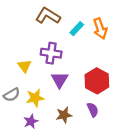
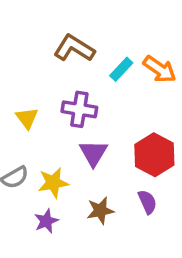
orange arrow: (100, 29) -> (160, 69), turned -36
yellow triangle: (24, 66) -> (27, 118), moved

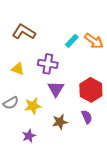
brown L-shape: (74, 48) -> (24, 32), moved
yellow triangle: (27, 118) -> (18, 69), turned -32
purple star: (46, 221) -> (29, 136), moved

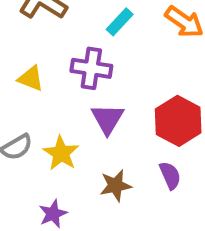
cyan rectangle: (72, 41) -> (120, 22), moved
yellow star: (33, 106) -> (61, 153), turned -30

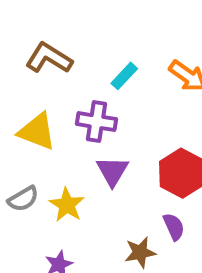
yellow triangle: (31, 78) -> (37, 131), size x1.5
brown star: (116, 186) -> (140, 252), moved

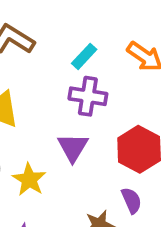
purple cross: (96, 122) -> (88, 96), moved

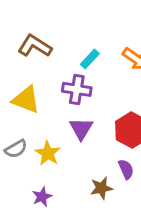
purple cross: (88, 96) -> (77, 89), moved

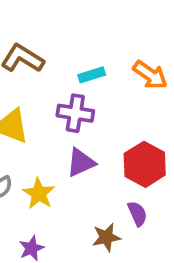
cyan rectangle: (90, 59) -> (92, 75), turned 30
purple triangle: (81, 129) -> (81, 163), turned 35

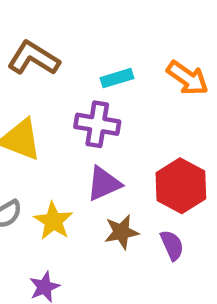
brown star: (106, 237) -> (121, 232), moved

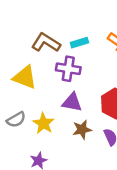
brown L-shape: (33, 58) -> (46, 43), moved
purple triangle: (104, 184) -> (72, 102), turned 35

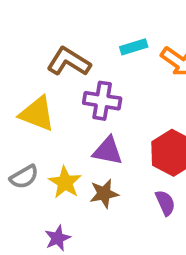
cyan rectangle: (79, 43) -> (134, 47), moved
brown star: (82, 130) -> (104, 194), moved

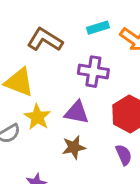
purple cross: (102, 101) -> (93, 72), moved
yellow star: (65, 182) -> (37, 117), moved

